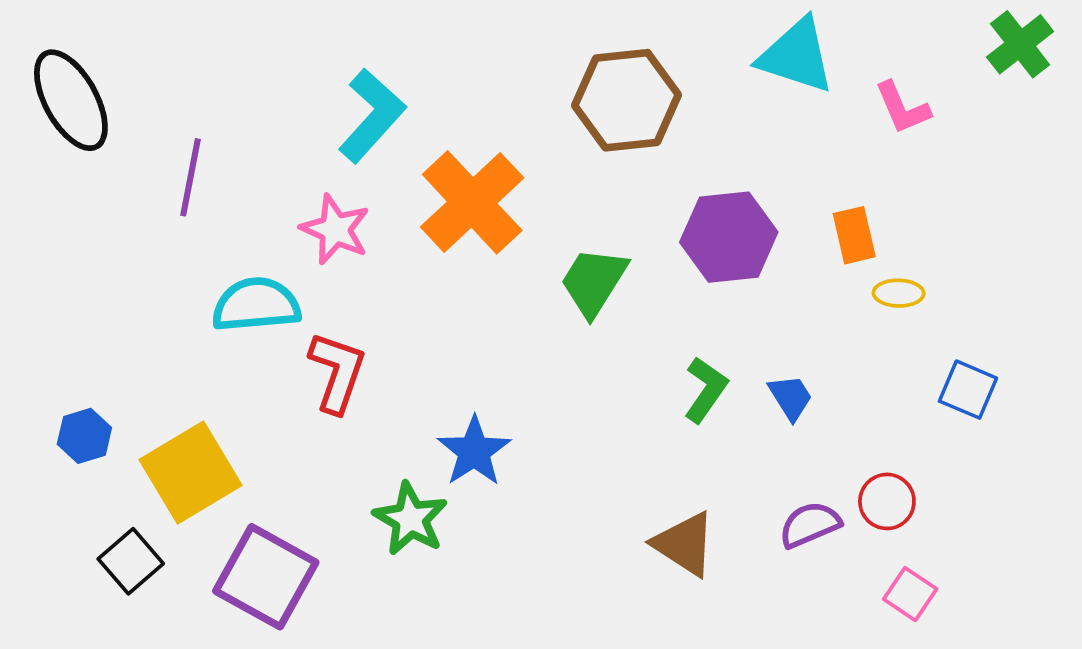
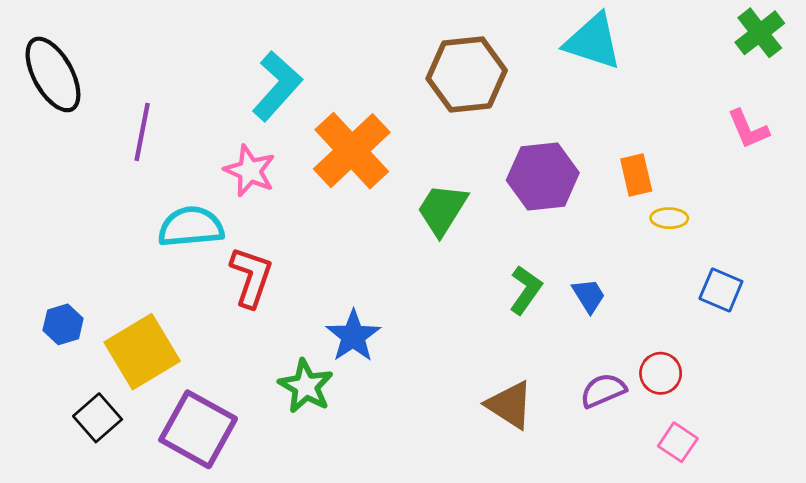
pink L-shape: (902, 108) -> (748, 129), moved

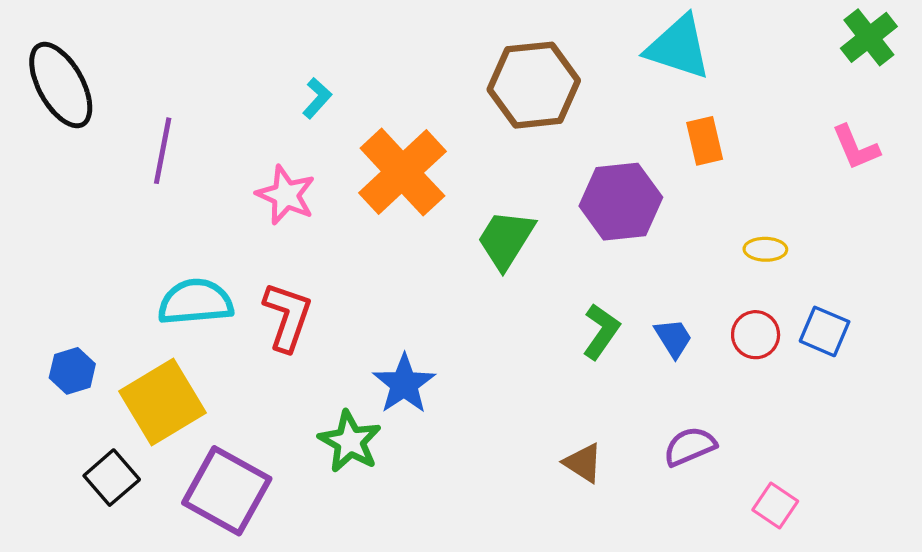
cyan L-shape: (277, 86) -> (317, 98), size x0.5
orange rectangle: (636, 175) -> (705, 141), moved
cyan semicircle: (191, 227) -> (195, 302), moved
red circle: (661, 373) -> (756, 335), moved
brown triangle: (510, 405) -> (583, 463), size x0.7

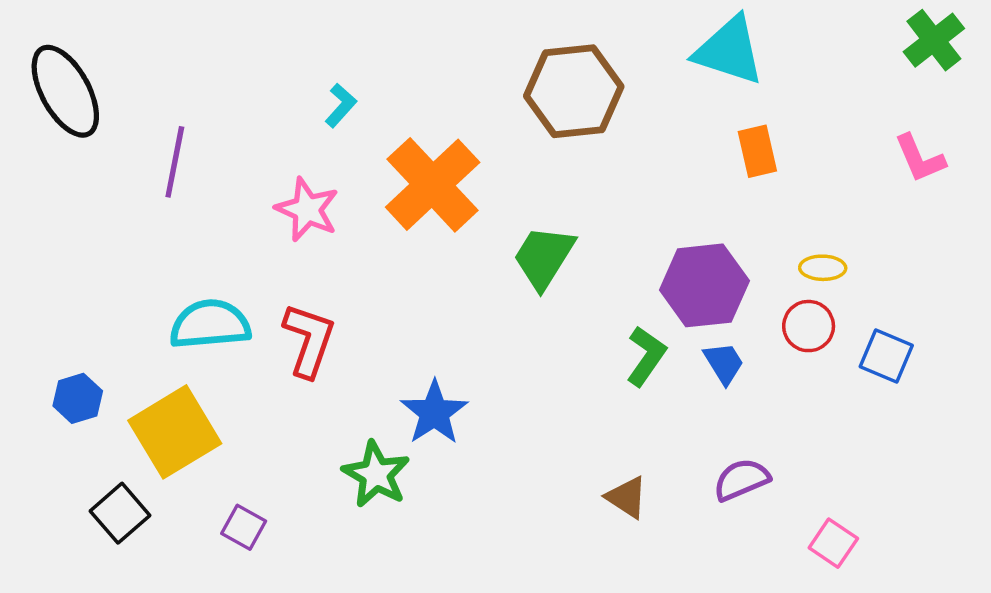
purple hexagon: (621, 202) -> (704, 285), moved
red circle: (756, 335) -> (809, 326), moved
purple square: (227, 491) -> (244, 527), size x0.5

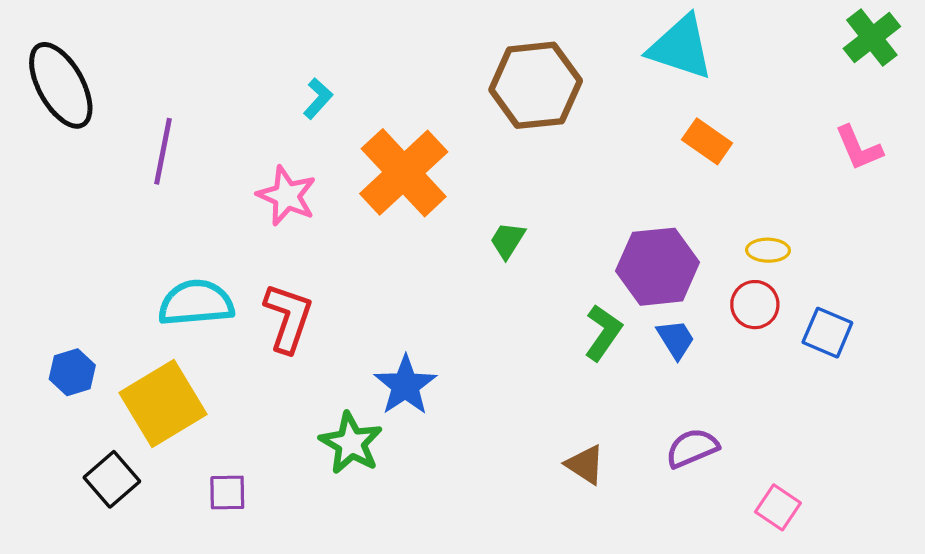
orange rectangle: (757, 151) -> (707, 141), turned -42
green trapezoid: (544, 257) -> (508, 240), size x0.6
purple square: (244, 527) -> (227, 493), turned -30

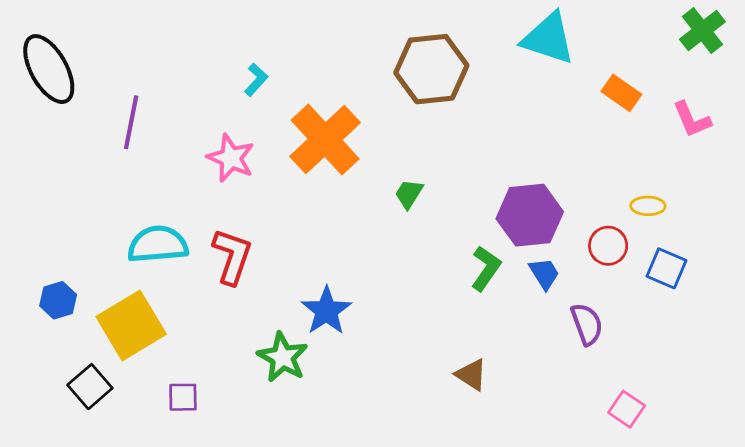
orange rectangle: (707, 141) -> (621, 93), moved
yellow ellipse: (768, 250) -> (648, 206), moved
purple semicircle: (692, 448) -> (587, 324), moved, turned 93

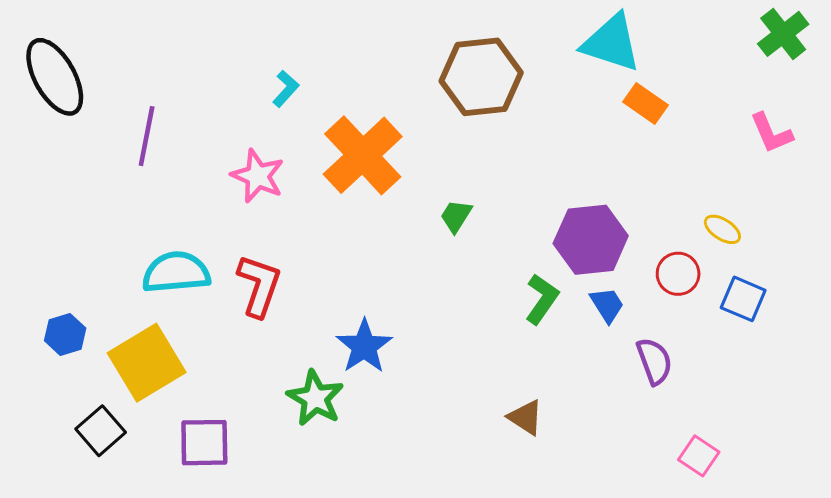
orange rectangle: (621, 93) -> (645, 104), moved
yellow ellipse: (648, 206) -> (722, 229), turned 32
purple square: (183, 397) -> (204, 443), size x1.5

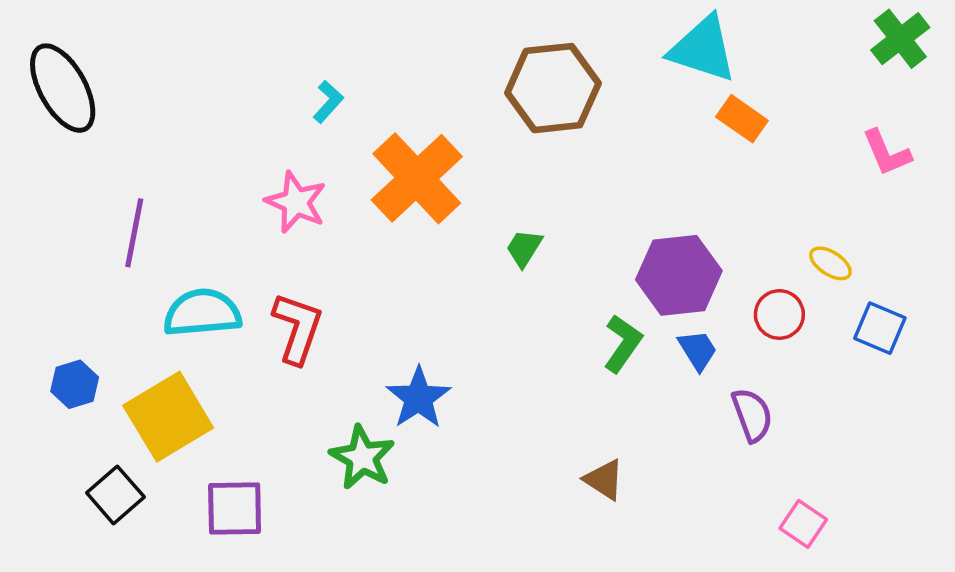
purple line: (147, 136) -> (134, 233), moved
blue square: (743, 299) -> (880, 328), moved

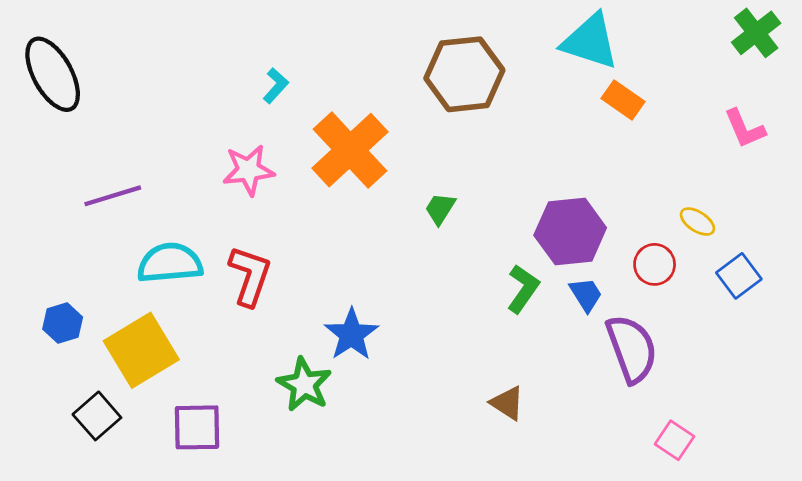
pink star: (296, 202) -> (248, 170), turned -30
purple line: (134, 233) -> (113, 196), turned 62
blue square: (880, 328) -> (739, 276), turned 30
purple semicircle: (752, 415) -> (632, 349), size x1.5

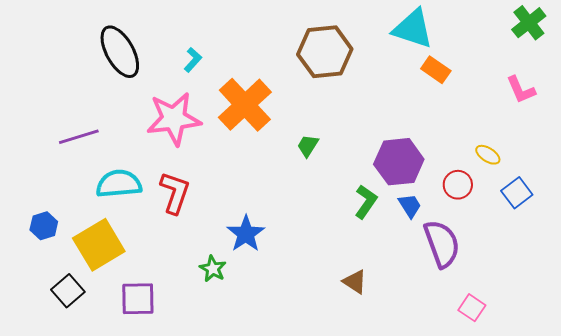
black ellipse: (53, 74) -> (120, 52), moved
pink star: (248, 170) -> (174, 119), size x1.5
green star: (304, 385) -> (213, 269), size x0.7

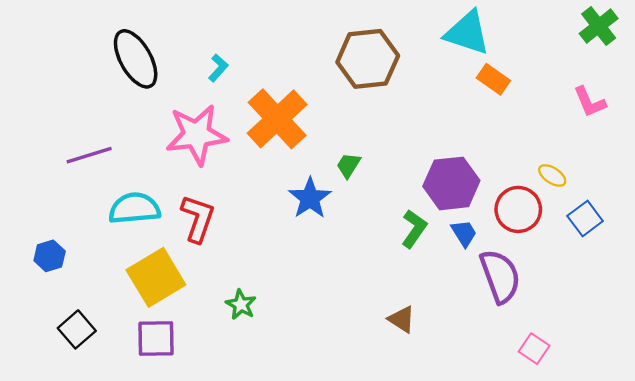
red circle: (458, 185) -> (518, 209), size x1.4
blue star: (246, 234) -> (310, 198), moved
yellow square: (99, 245) -> (156, 277), moved

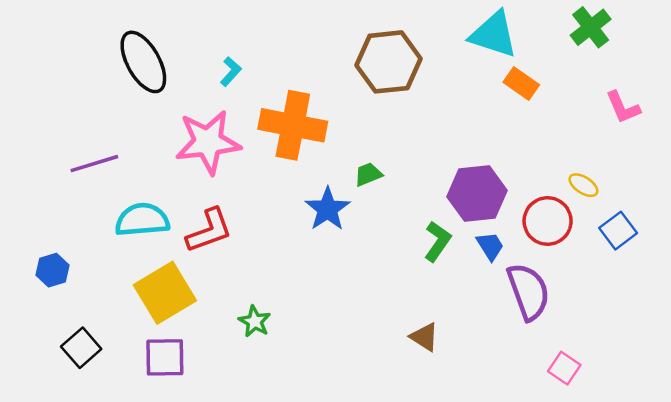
green cross: (599, 26) -> (591, 27), moved
orange cross: (277, 119) -> (293, 125), turned -36
green trapezoid: (348, 165) -> (368, 174), turned 36
red L-shape: (198, 218) -> (209, 231), turned 51

